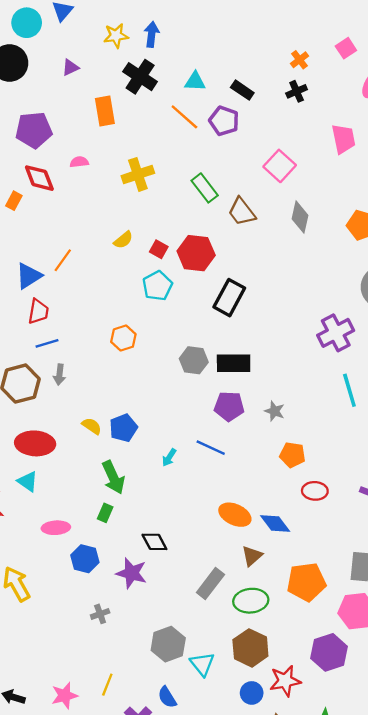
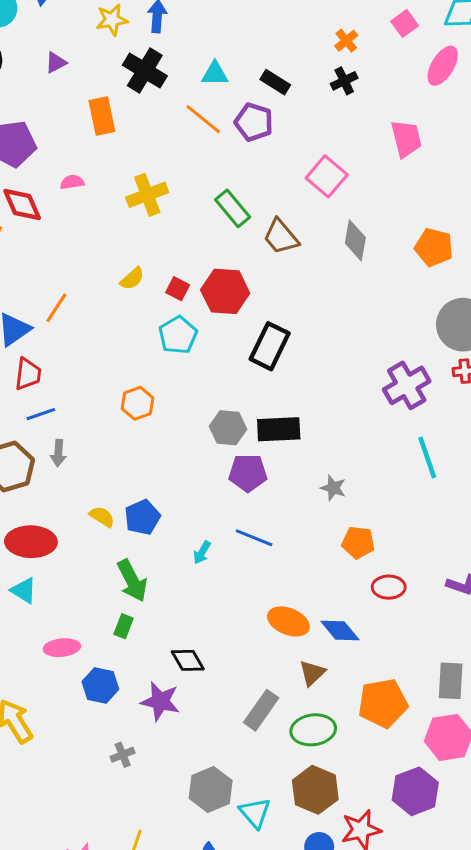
purple pentagon: (229, 406) -> (248, 473), moved

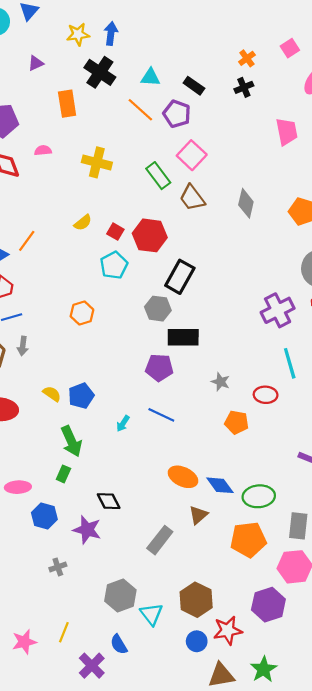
pink square: (327, 176) -> (192, 155), moved
yellow cross: (147, 195) -> (97, 162), turned 32
gray hexagon: (228, 428) -> (158, 309), moved
red ellipse: (389, 587) -> (266, 395), moved
green ellipse: (313, 730) -> (259, 496), moved

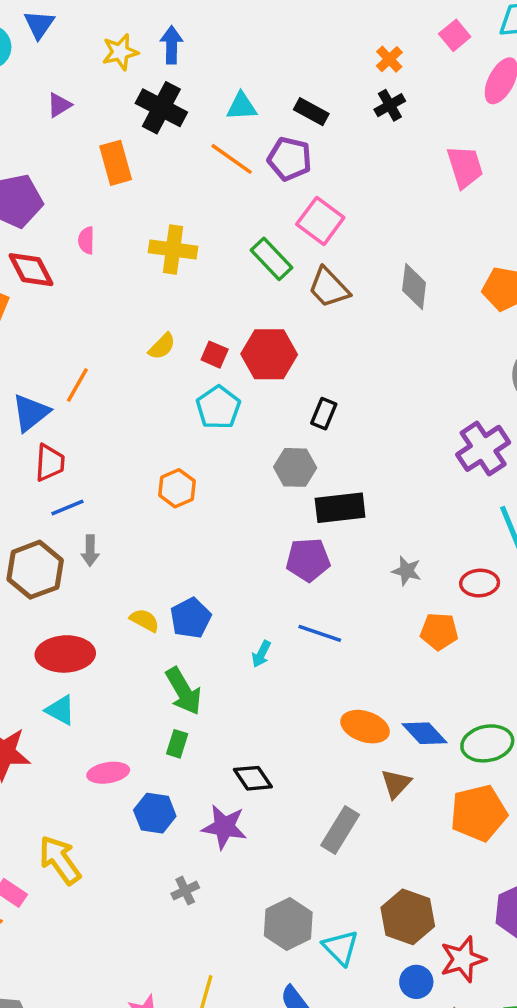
pink semicircle: (43, 150) -> (86, 240), turned -77
black rectangle: (180, 277) -> (324, 414), size x0.6

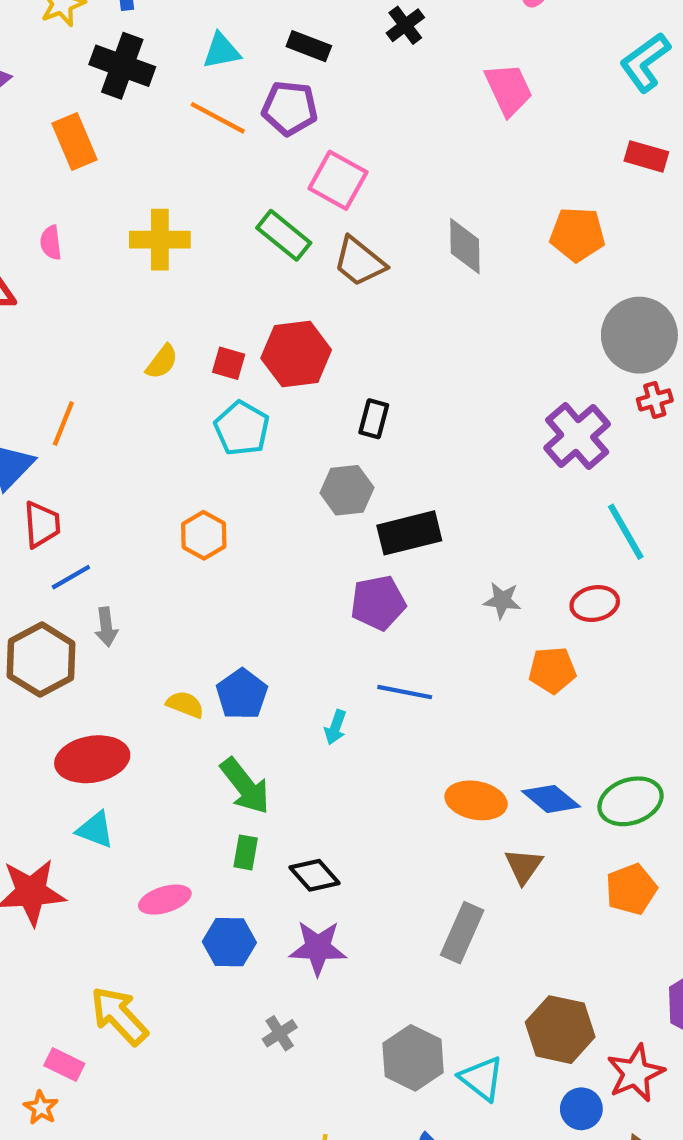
black diamond: (253, 778) -> (315, 875), moved
orange pentagon: (479, 813) -> (631, 889), size x0.7

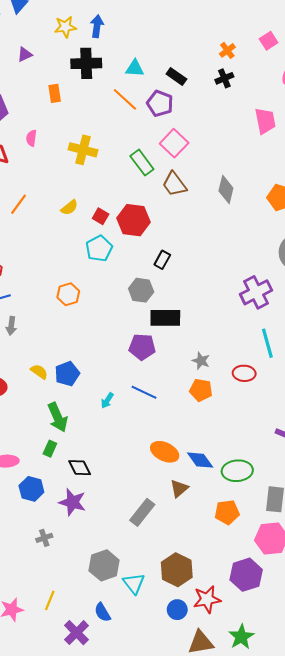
black cross: (122, 66) -> (86, 63), turned -36
orange rectangle: (74, 141) -> (55, 93), size x0.7
orange line: (63, 424) -> (19, 204), moved
orange pentagon: (552, 670) -> (201, 390), moved

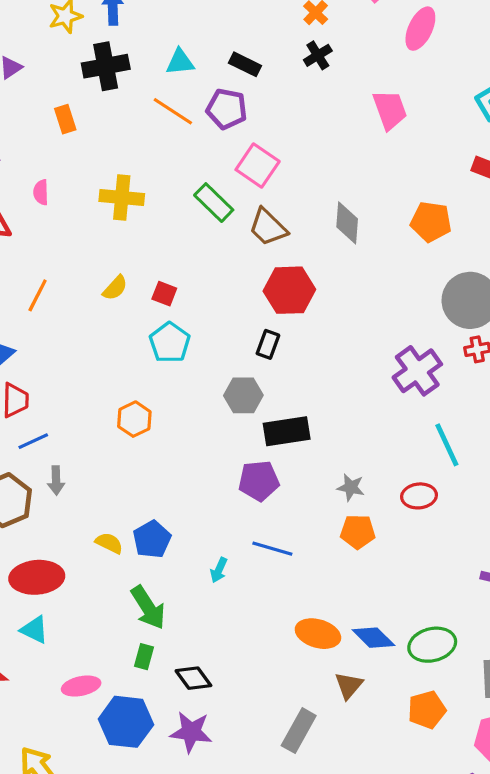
red hexagon: (134, 220) -> (289, 290), moved
blue hexagon: (31, 489) -> (126, 722), size x1.4

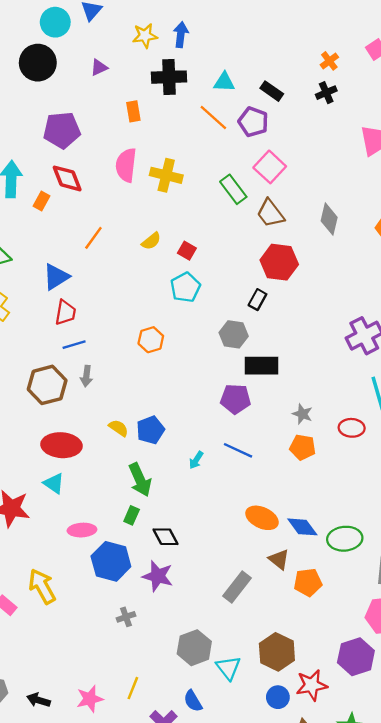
pink semicircle: (41, 192) -> (126, 165), moved, size x1.8
brown triangle: (349, 685) -> (279, 559), turned -40
orange pentagon: (427, 710) -> (308, 582), moved

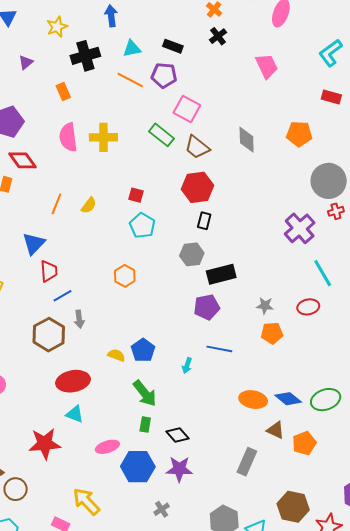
blue arrow: (181, 35) -> (111, 16), moved
yellow semicircle: (151, 241) -> (89, 205), moved
red hexagon: (279, 262) -> (197, 187), moved

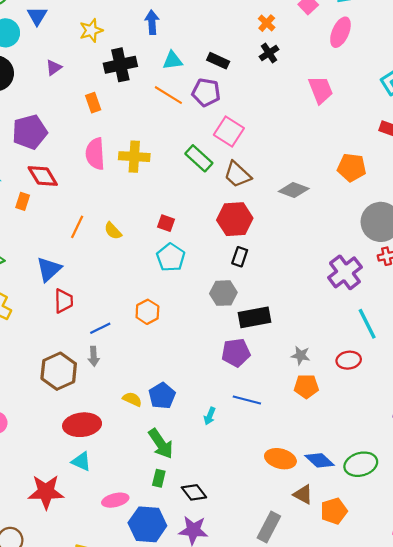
gray diamond: (247, 140) -> (294, 190), moved, turned -72
yellow semicircle: (89, 205) -> (113, 231), turned 96
blue line: (63, 296) -> (100, 328), moved

